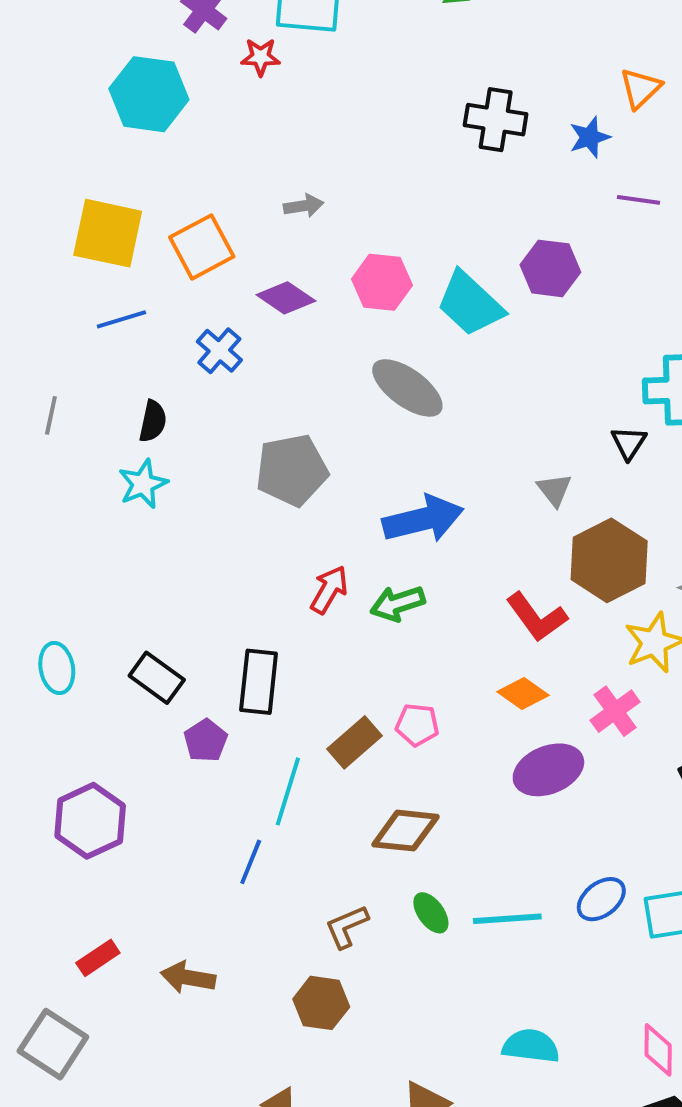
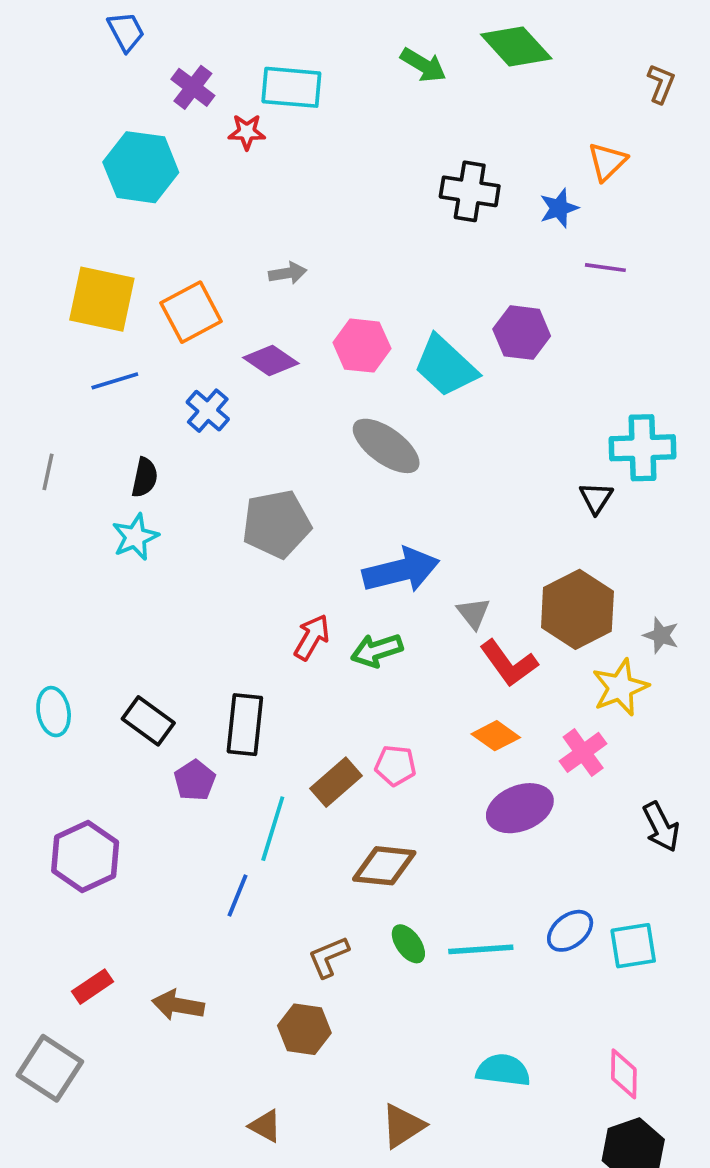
gray triangle: (554, 490) -> (473, 613), moved

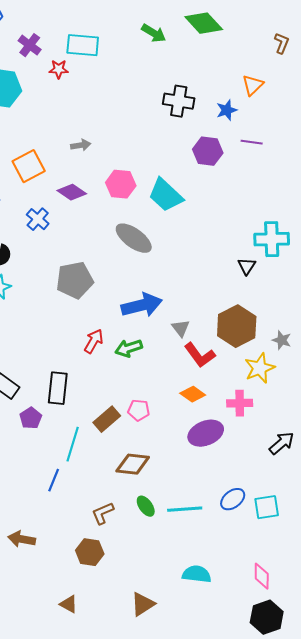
purple hexagon: (522, 333) -> (208, 151), moved
pink cross: (583, 752) -> (240, 403), turned 35
black arrow: (661, 827) -> (282, 443), turned -104

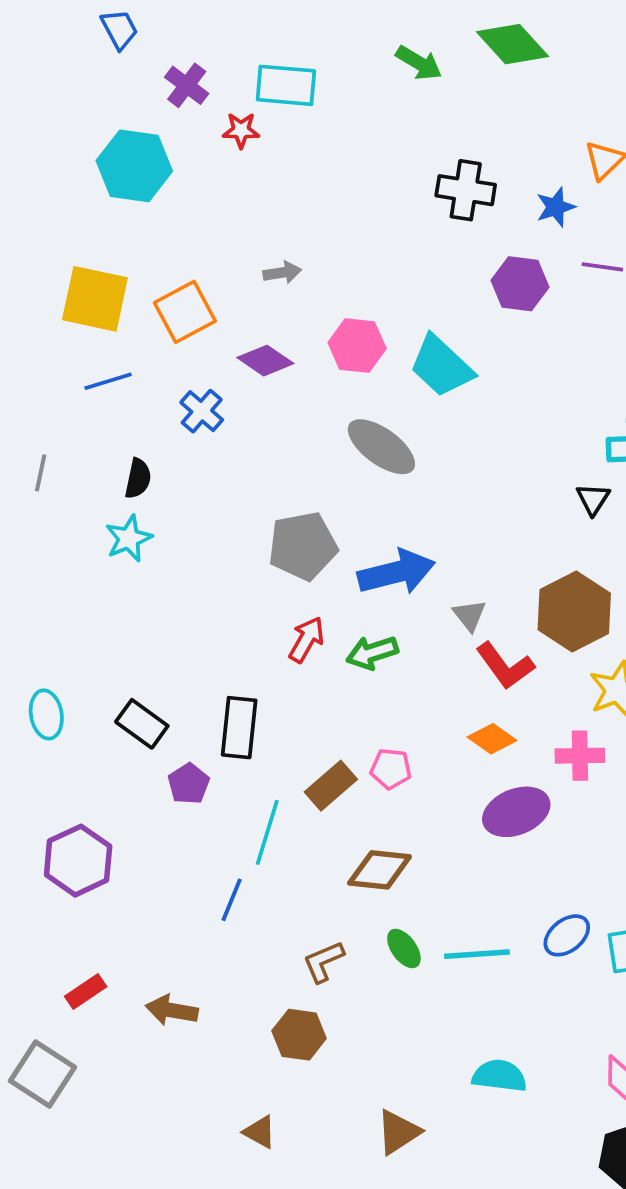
gray pentagon: (75, 280) -> (303, 546), moved

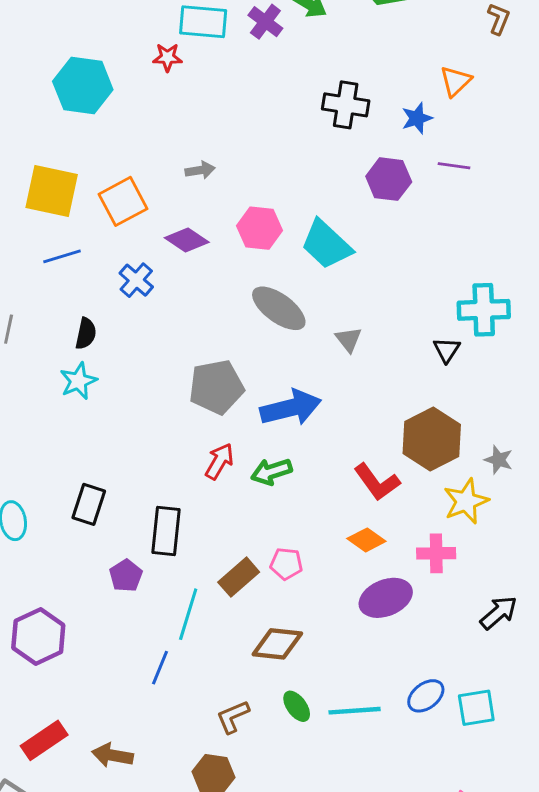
purple cross: (187, 85) -> (265, 22), moved
gray triangle: (469, 615) -> (349, 339), moved
black rectangle: (142, 724) -> (89, 504), moved, turned 72
red rectangle: (86, 992) -> (44, 740), size x1.4

